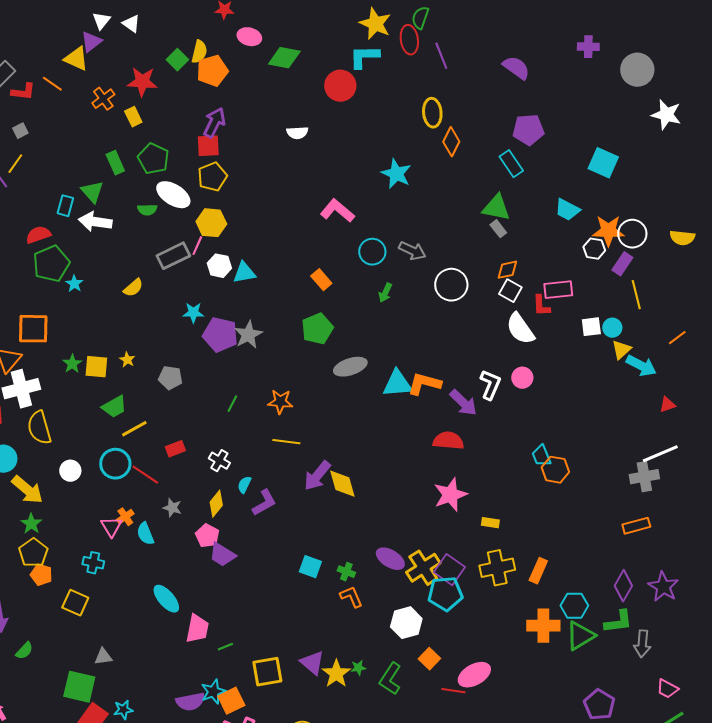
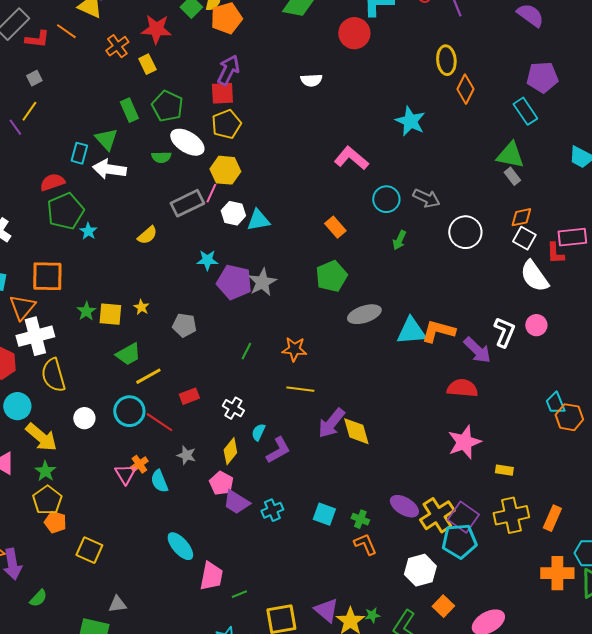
cyan cross: (93, 563) -> (272, 510), moved, turned -35

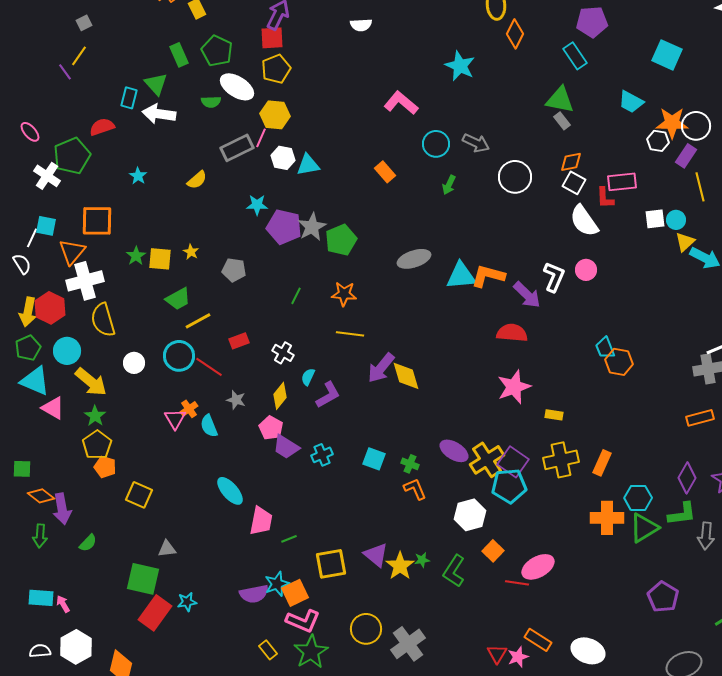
green pentagon: (65, 211) -> (72, 156), moved
green pentagon: (331, 276) -> (341, 240), moved

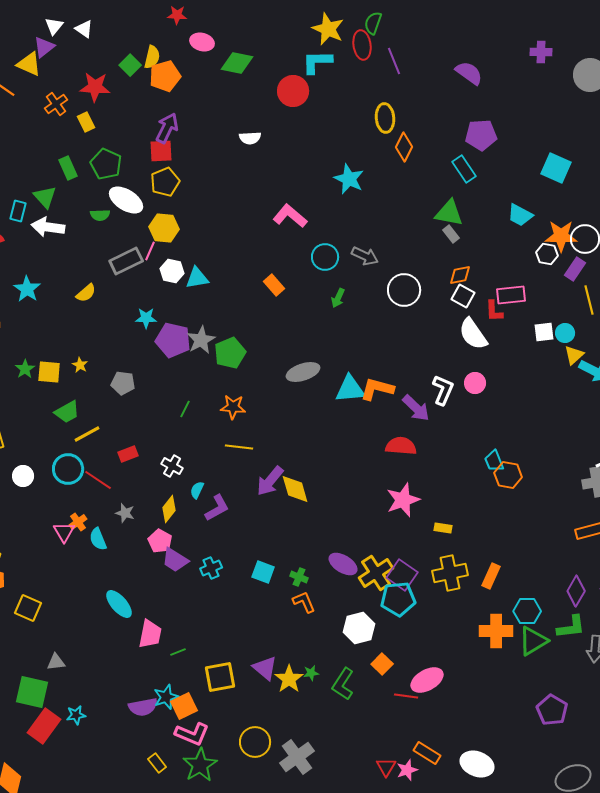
cyan star: (138, 176) -> (27, 289), size x1.5

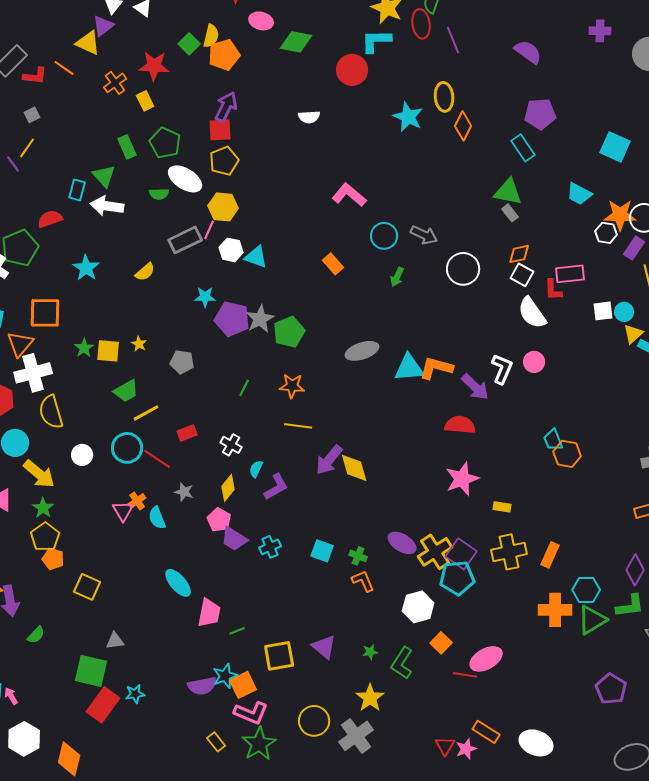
cyan star: (349, 179) -> (408, 117), moved
cyan triangle: (197, 278) -> (256, 257), turned 30
yellow star: (289, 679) -> (370, 698), moved

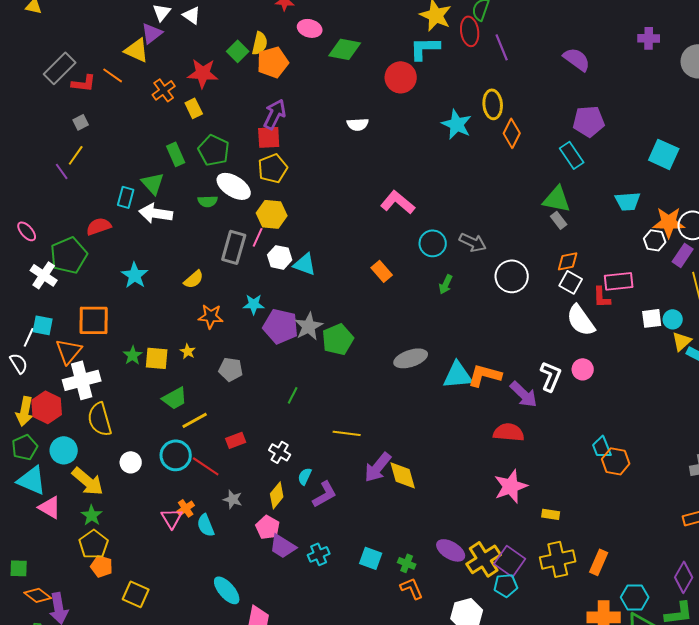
cyan trapezoid: (579, 194) -> (628, 201), turned -32
gray rectangle: (185, 240) -> (234, 247), turned -48
orange star: (292, 386) -> (211, 316), moved
cyan pentagon: (457, 578) -> (506, 585), size x0.7

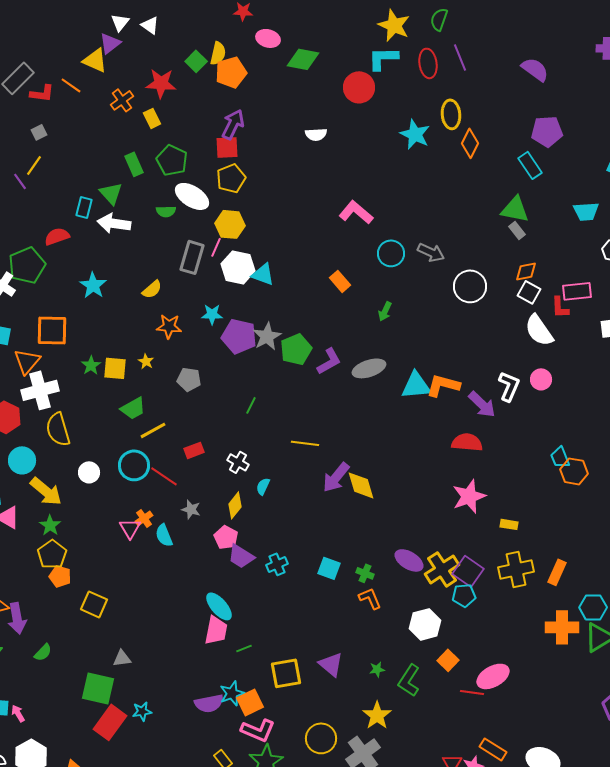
red ellipse: (470, 31) -> (428, 63), moved
white hexagon: (280, 257) -> (238, 267), size x1.4
green arrow: (446, 284) -> (385, 311), moved
purple L-shape: (325, 494) -> (329, 361), moved
cyan ellipse: (227, 590) -> (219, 606), moved

